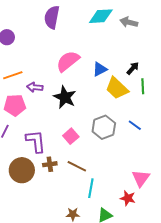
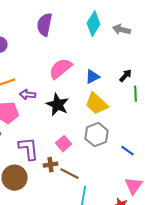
cyan diamond: (101, 16) -> (94, 24), turned -55
yellow trapezoid: (117, 88) -> (96, 104), moved
blue line: (135, 125) -> (128, 151), moved
brown cross: (50, 164) -> (50, 165), moved

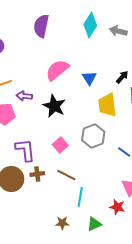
blue triangle: (92, 77) -> (89, 78), turned -35
yellow trapezoid: (96, 104) -> (107, 105), moved, turned 40
brown cross: (50, 165) -> (37, 174), moved

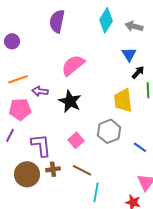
blue triangle: (89, 78) -> (129, 54), moved

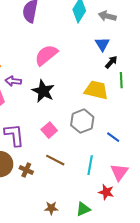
yellow trapezoid: (123, 100) -> (96, 90), turned 110
brown cross: (53, 169) -> (26, 170), moved, turned 32
cyan line: (96, 192) -> (90, 165), moved

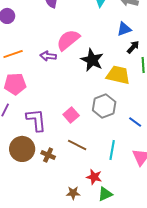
blue triangle: (102, 44) -> (124, 29), turned 42
purple arrow: (13, 81) -> (48, 56), moved
black star: (43, 91) -> (92, 60), moved
red star: (106, 192) -> (94, 177), moved

